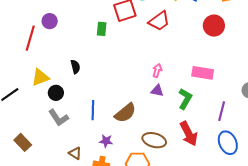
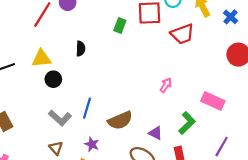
black semicircle: (75, 67) -> (81, 49), moved
purple triangle: (157, 91) -> (156, 133), moved
gray L-shape: (58, 118) -> (60, 118), moved, turned -30

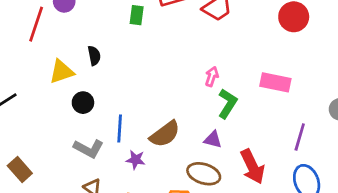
yellow triangle: (41, 58) -> (61, 72), moved
black circle: (53, 79) -> (83, 103), moved
green L-shape: (187, 123) -> (227, 104), moved
purple star: (92, 144) -> (136, 160), moved

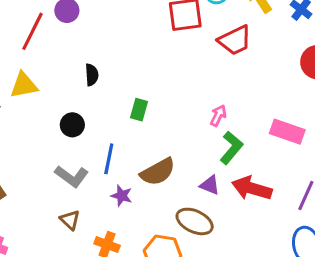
green rectangle: (137, 15) -> (139, 110), moved
yellow triangle: (61, 72) -> (24, 85), moved
red arrow: (252, 167) -> (252, 188), moved, turned 124

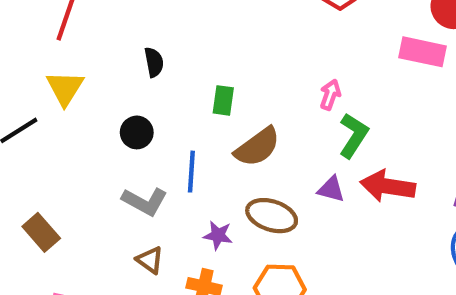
yellow triangle: (24, 85) -> (65, 88), turned -40
pink rectangle: (287, 132) -> (423, 52), moved
brown semicircle: (158, 172) -> (257, 147), moved
purple star: (122, 196) -> (218, 235), moved
brown ellipse: (195, 221) -> (272, 216), moved

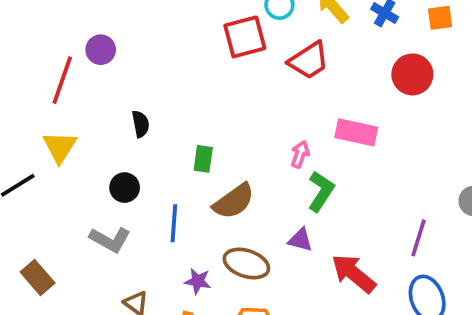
pink rectangle: (423, 52) -> (356, 132), moved
red arrow: (388, 186) -> (354, 273), moved, turned 30
gray L-shape: (145, 201) -> (110, 240), moved

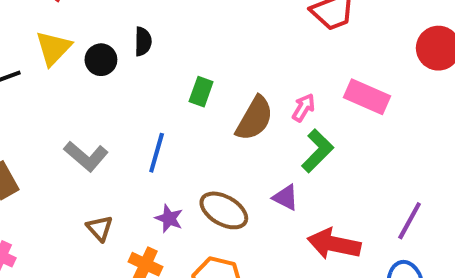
black circle: (125, 188) -> (101, 60), moved
brown semicircle: (234, 201) -> (255, 118), moved, turned -36
red arrow: (354, 273) -> (334, 244), turned -39

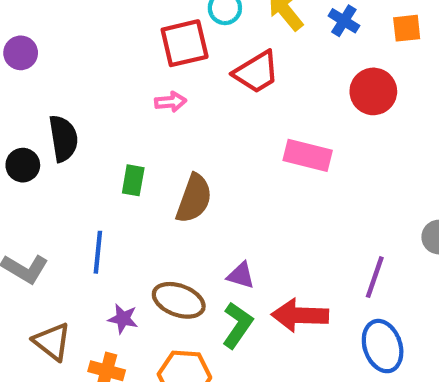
black semicircle: (143, 42) -> (63, 138), size x1.5
pink arrow: (304, 108) -> (171, 102), moved, turned 64
green L-shape: (317, 151) -> (237, 325), moved
brown triangle: (100, 228) -> (52, 342), size x1.4

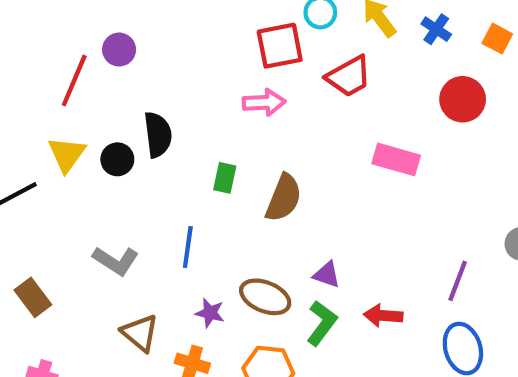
orange square: (407, 28) -> (497, 39), turned 32
pink arrow: (171, 102) -> (264, 102), size x1.4
red arrow: (300, 315) -> (383, 316), size x0.7

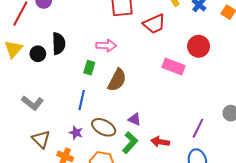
red circle: (463, 99) -> (199, 46), moved
pink arrow: (264, 102) -> (106, 46), moved
blue line: (188, 247) -> (82, 100), moved

